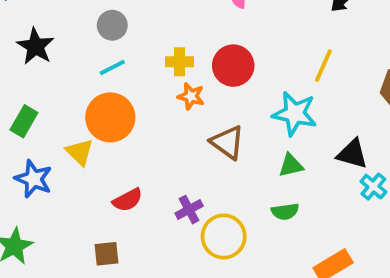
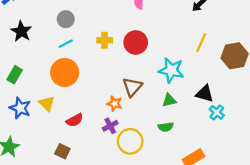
yellow line: (323, 66) -> (201, 42), moved
orange star: (191, 96) -> (115, 104), moved
brown triangle: (227, 142) -> (132, 87), turned 35
yellow triangle: (80, 152) -> (47, 104), moved
brown square: (106, 254) -> (62, 151), turned 32

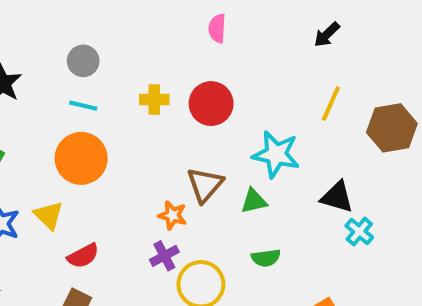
cyan line: (66, 44) -> (83, 106), turned 40
green triangle: (169, 100) -> (254, 201), moved
red semicircle: (75, 120) -> (83, 256), moved

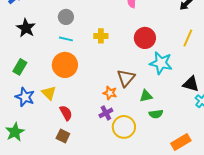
red circle: (211, 104) -> (145, 38), moved
green triangle: (254, 201) -> (146, 96), moved
red semicircle: (83, 256) -> (66, 113), turned -91

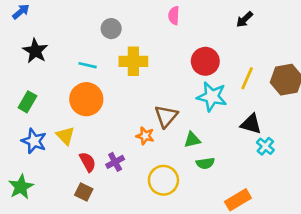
gray circle: (66, 17) -> (111, 29), moved
yellow cross: (101, 36) -> (133, 61), size x1.5
red circle: (145, 38) -> (205, 61), moved
yellow line: (188, 38) -> (247, 78), moved
purple cross: (106, 113) -> (115, 162), moved

